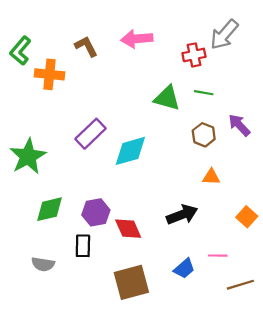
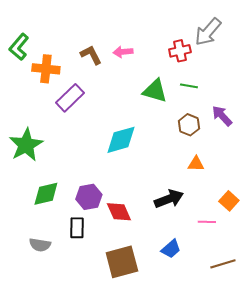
pink arrow: (137, 39) -> (123, 52), moved, size x0.7
brown L-shape: (86, 46) -> (91, 55), moved
purple rectangle: (90, 134) -> (70, 98), moved
pink line: (218, 256) -> (207, 222), moved

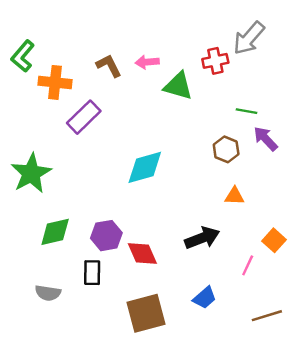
green line: (189, 86) -> (246, 111), moved
green triangle: (155, 91) -> (178, 86), moved
pink line: (207, 222) -> (248, 265), turned -66

